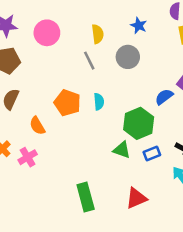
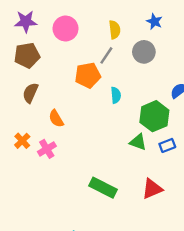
gray line: (89, 61) -> (106, 55), turned 60
orange pentagon: (67, 103) -> (88, 75), moved, turned -30
green rectangle: (86, 197) -> (103, 188), turned -48

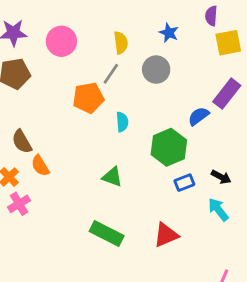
brown semicircle: (30, 93) -> (22, 142), moved, turned -54
orange semicircle: (56, 119) -> (40, 166), moved
green triangle: (138, 142) -> (112, 177), moved
pink cross: (47, 149) -> (19, 204), moved

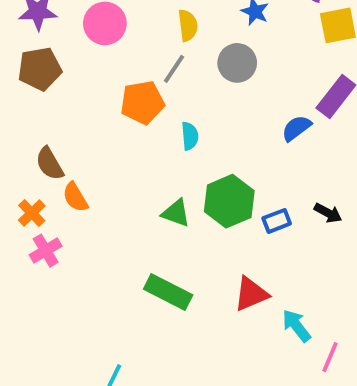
green hexagon: (169, 147) -> (229, 201), moved
cyan arrow: (218, 209) -> (296, 326), moved

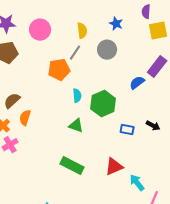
cyan semicircle: (190, 136) -> (77, 96), moved
brown semicircle: (50, 164) -> (12, 101), turned 78
orange semicircle: (75, 197) -> (25, 118), turned 49
green hexagon: (229, 201) -> (103, 104), moved
blue rectangle: (277, 221) -> (127, 130), turned 32

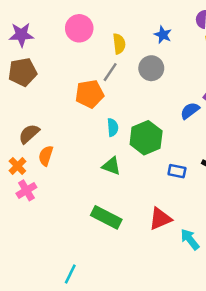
pink circle: (40, 30) -> (79, 28), moved

